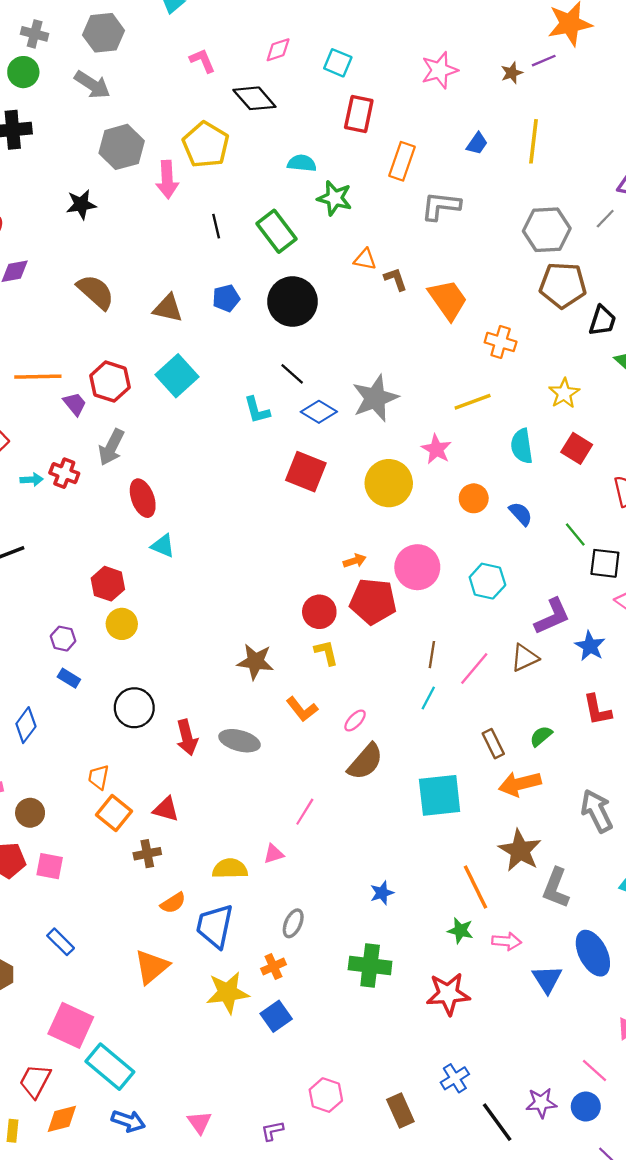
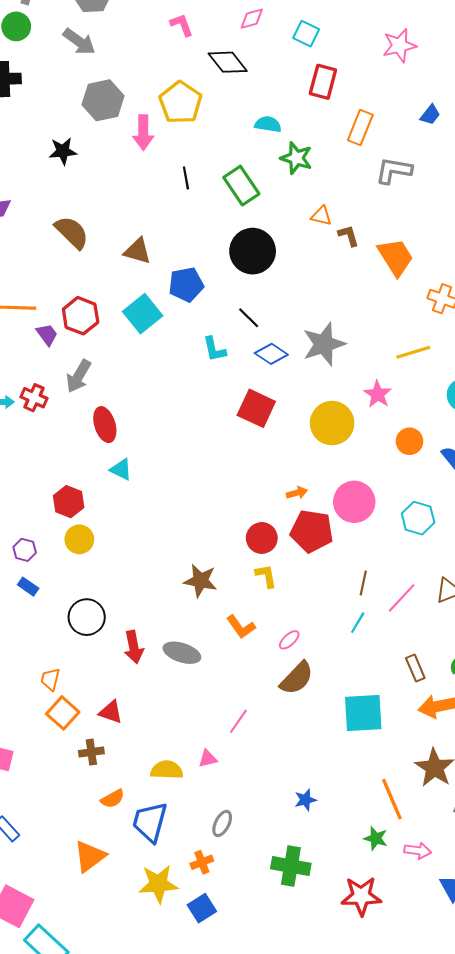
blue pentagon: (226, 298) -> (186, 285), moved, size x1.4

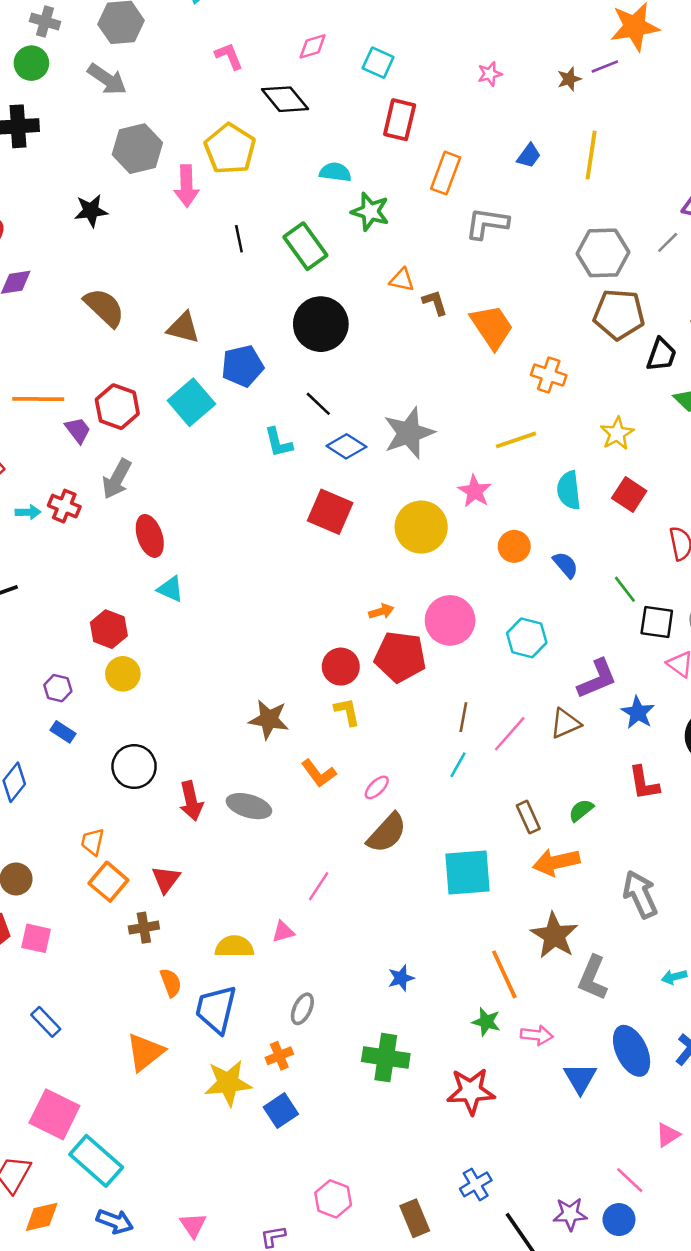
pink star: (399, 46) -> (490, 74), size x0.6
red triangle: (111, 712) -> (166, 879), turned 50
orange semicircle: (113, 799) -> (171, 983), turned -80

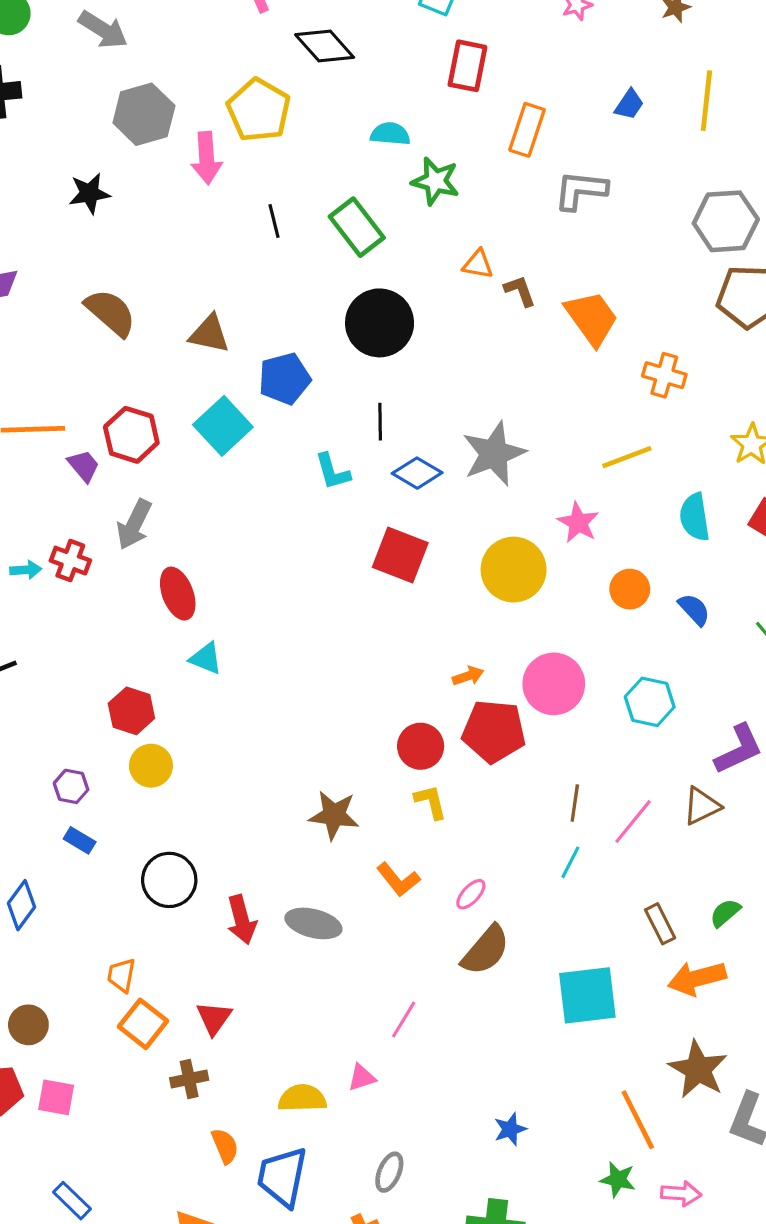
black line: (318, 404) -> (380, 422), turned 48

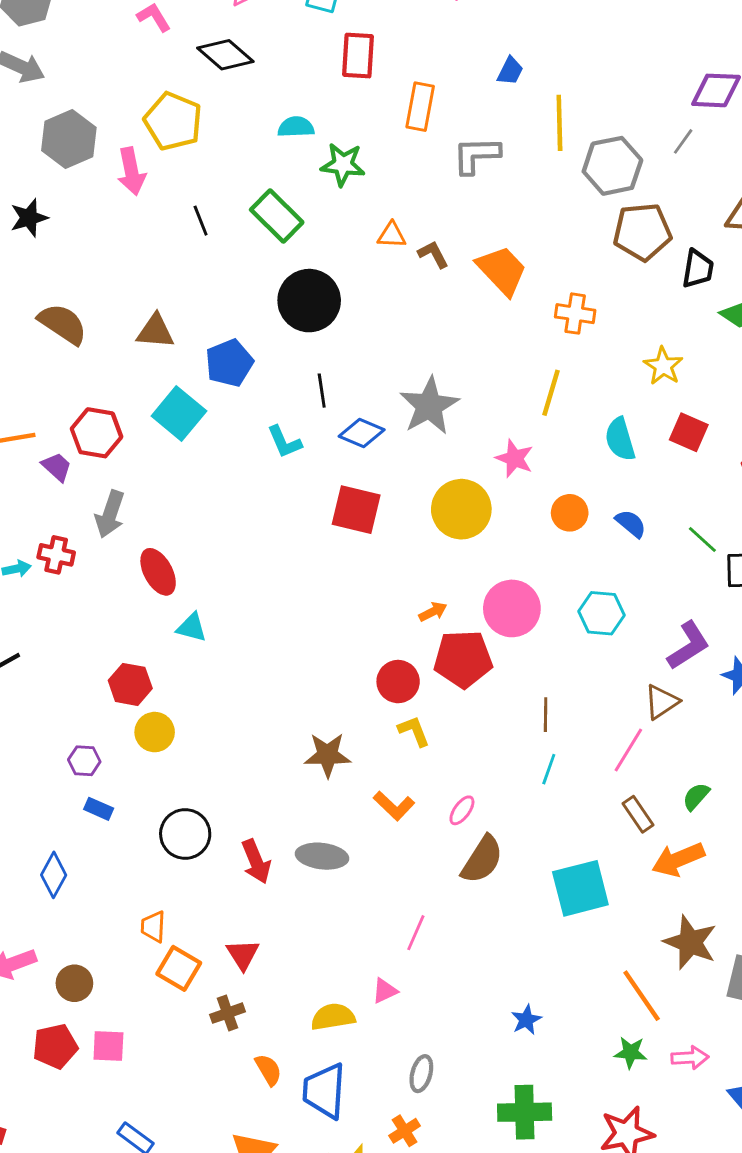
yellow line: (706, 101) -> (559, 123), moved
yellow line: (627, 457) -> (551, 393), turned -45
pink line: (633, 821) -> (628, 750), moved

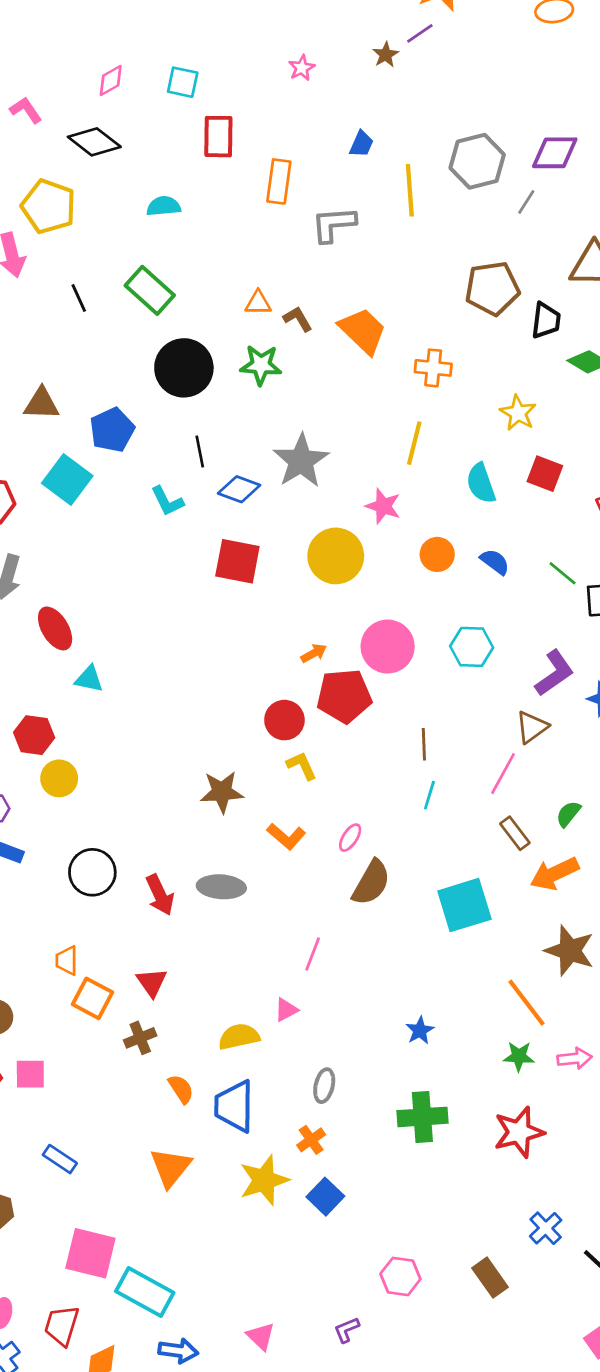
green star: (343, 165) -> (261, 365), moved
gray hexagon: (612, 166) -> (477, 161), moved

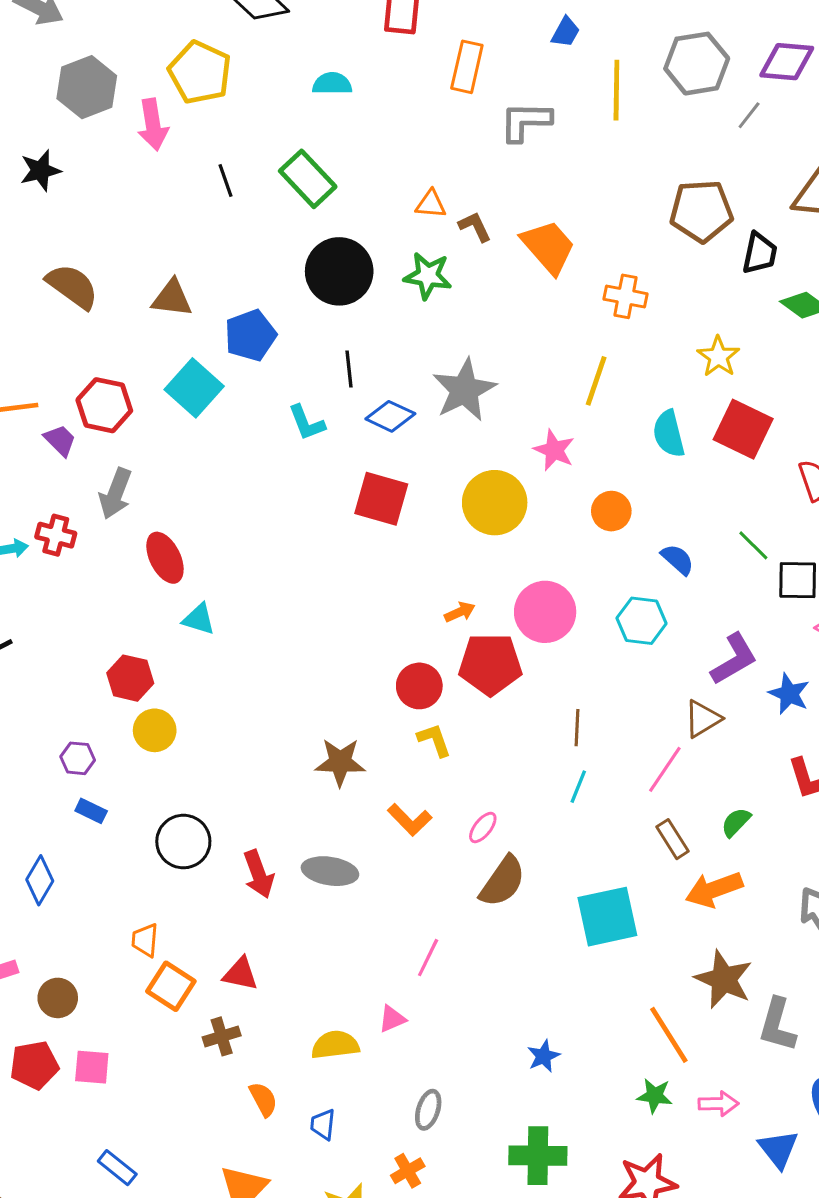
red square: (545, 474) -> (743, 429), size x1.4
blue semicircle: (495, 562) -> (678, 559), moved
red triangle: (152, 982) -> (240, 974), turned -48
blue trapezoid: (234, 1106) -> (323, 1124), size x0.5

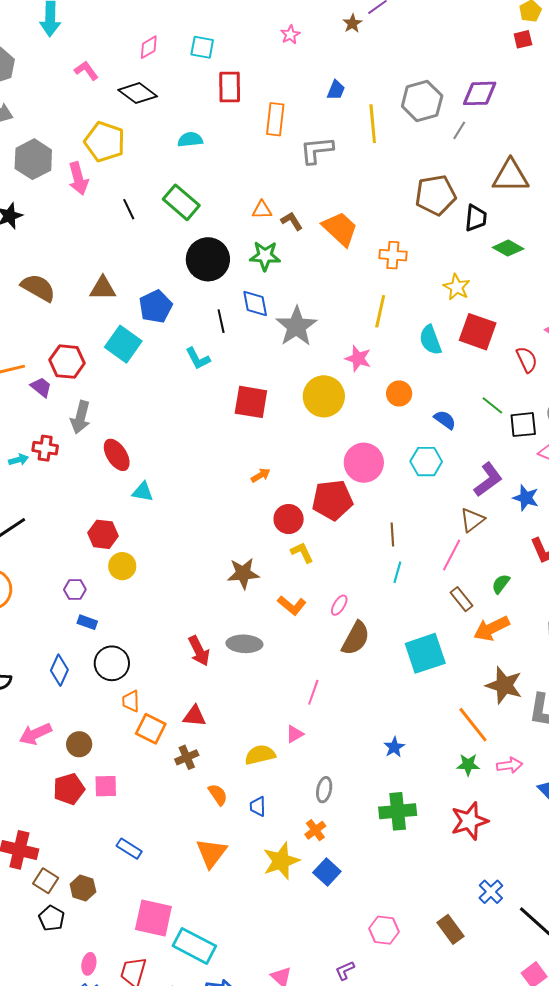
blue diamond: (390, 416) -> (255, 304), moved, turned 60
orange arrow: (460, 612) -> (261, 475), moved
black circle: (183, 842) -> (112, 663), moved

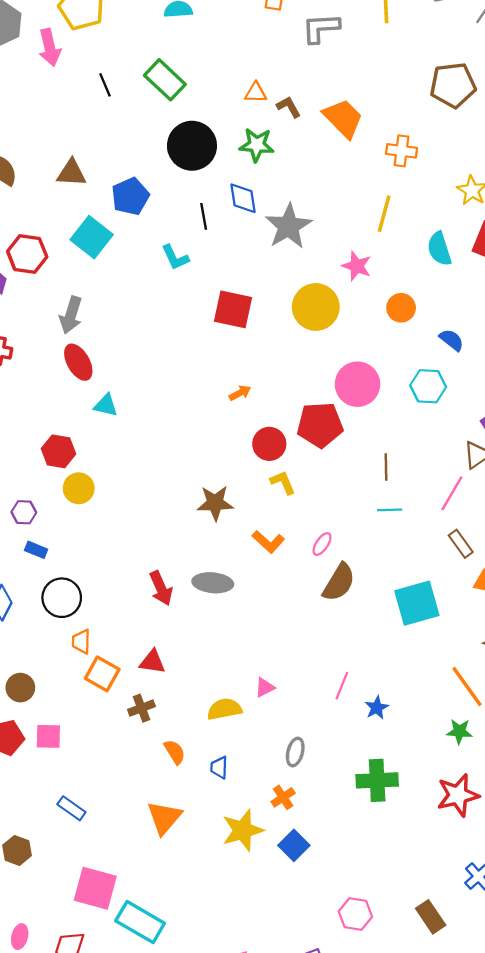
gray arrow: (80, 417) -> (71, 315), moved
cyan line: (397, 572) -> (390, 510), turned 70
pink line: (313, 692) -> (342, 686), moved

